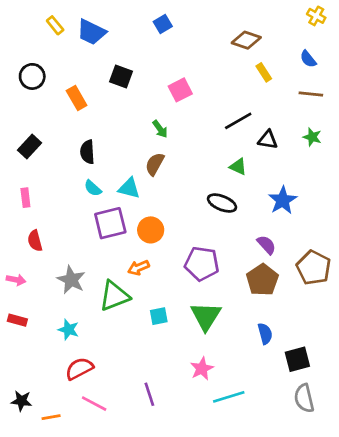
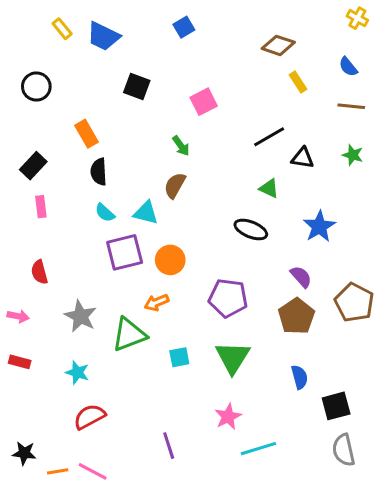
orange rectangle: (77, 98) -> (87, 134), moved
pink rectangle: (25, 198) -> (41, 207), moved
pink line: (94, 404) -> (93, 471), moved

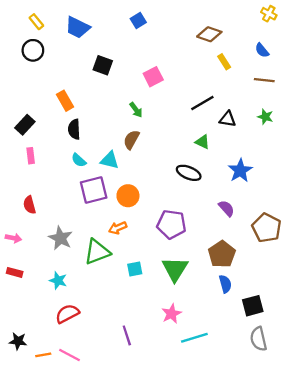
yellow rectangle: (62, 29) -> (36, 22), moved
black circle: (36, 87) -> (33, 50), moved
brown pentagon: (296, 316) -> (222, 254), moved

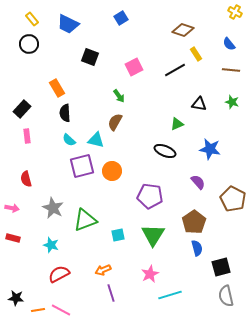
black line: (202, 103) -> (175, 70), moved
green triangle: (202, 142) -> (177, 124), turned -48
blue star: (240, 171) -> (210, 149), turned -30
orange arrow: (118, 228) -> (103, 270), moved

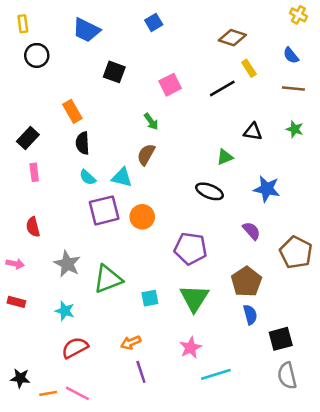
yellow rectangle: (32, 19) -> (23, 24), moved, turned 32

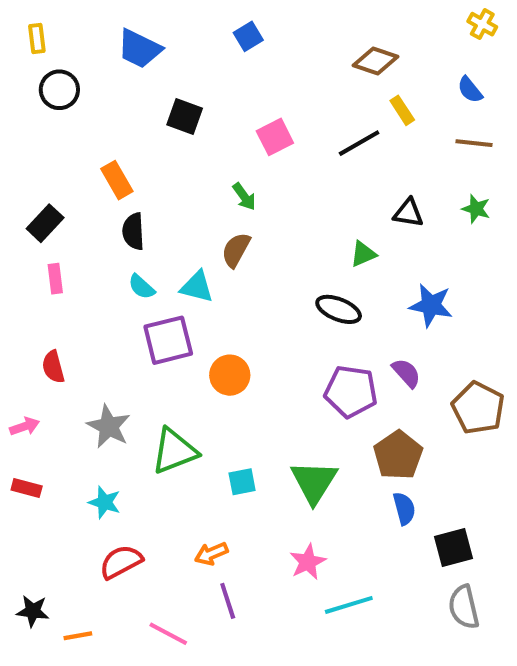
orange circle: (142, 217) -> (230, 375), moved
purple pentagon: (190, 249) -> (351, 391), moved
pink arrow: (15, 264) -> (25, 426), turned -30
pink line: (77, 393) -> (168, 634), moved

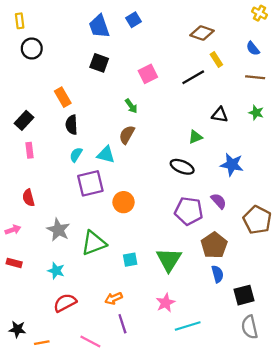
blue trapezoid: (139, 49) -> (99, 26), moved, turned 45
cyan semicircle: (142, 287) -> (76, 155), turned 80

